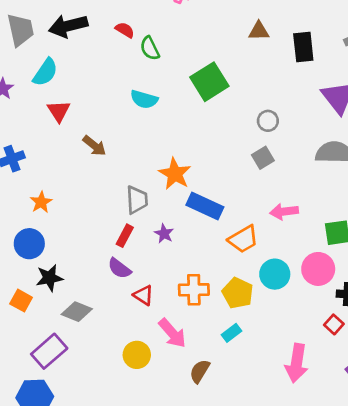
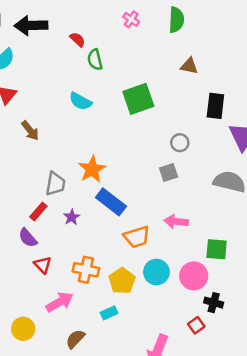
black rectangle: (303, 47) -> (215, 106), moved
pink arrow: (172, 333) -> (60, 302), turned -92
yellow circle: (137, 355) -> (23, 329), moved

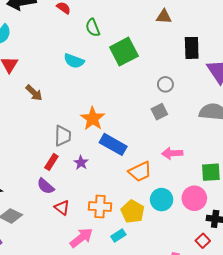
green semicircle: (95, 60) -> (93, 28), moved
cyan rectangle: (109, 313) -> (118, 236), moved

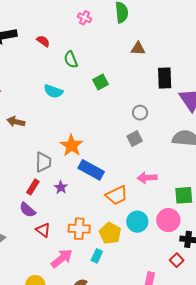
green square: (124, 52) -> (101, 82), size x0.6
brown arrow: (34, 93) -> (16, 122), turned 150
cyan rectangle: (118, 236) -> (97, 256), turned -32

